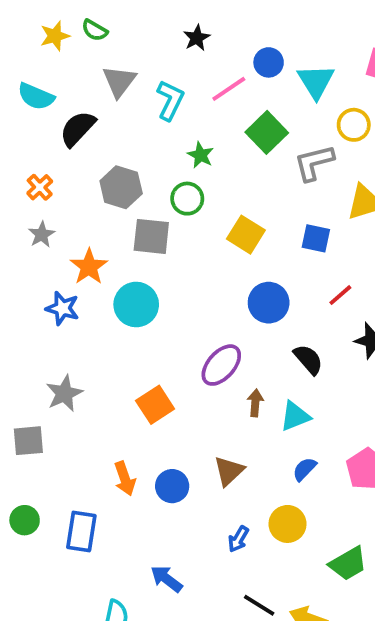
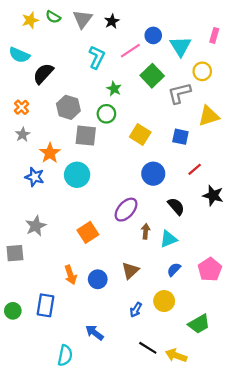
gray triangle: (119, 81) -> (82, 19), moved
green circle: (25, 520) -> (13, 311), moved

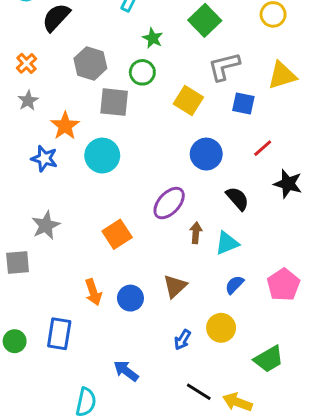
gray L-shape: (179, 93) -> (224, 66), moved

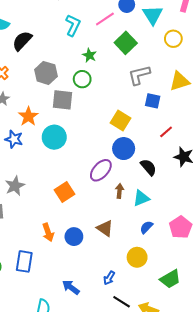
yellow square: (188, 101) -> (121, 121), moved
blue circle: (206, 154) -> (124, 149), moved
brown triangle: (175, 286) -> (105, 228), turned -42
blue arrow: (182, 340) -> (109, 278), moved

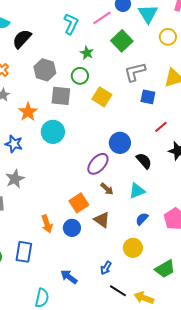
yellow square: (121, 121) -> (102, 97), moved
blue star: (14, 139) -> (14, 144), moved
brown arrow: (119, 191) -> (107, 189), moved, turned 128
orange square: (65, 192) -> (79, 203), moved

